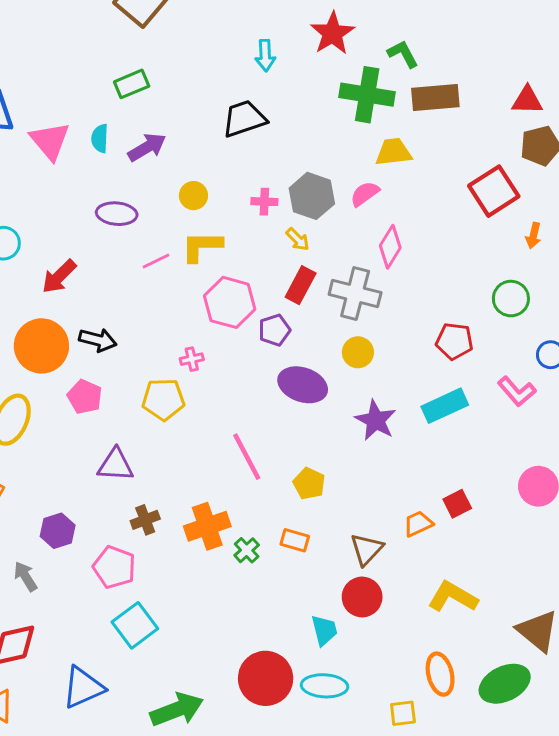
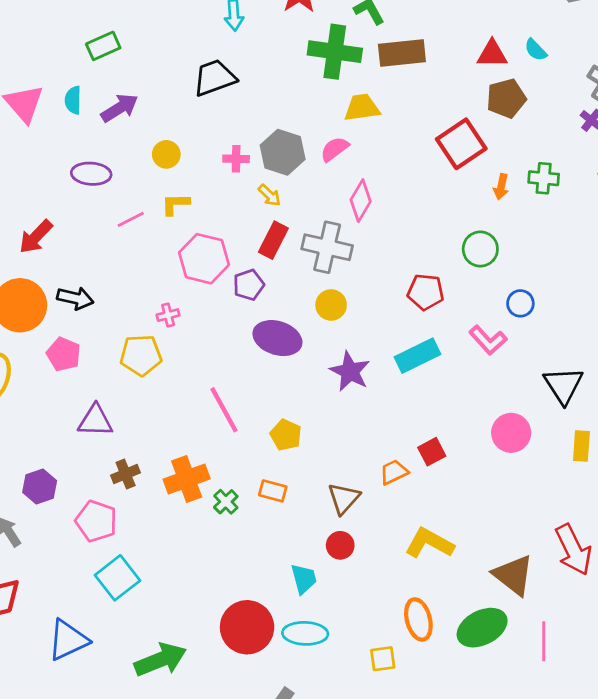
yellow L-shape: (202, 246) -> (175, 204), size x0.7
red circle: (362, 597) -> (340, 545), size x0.7

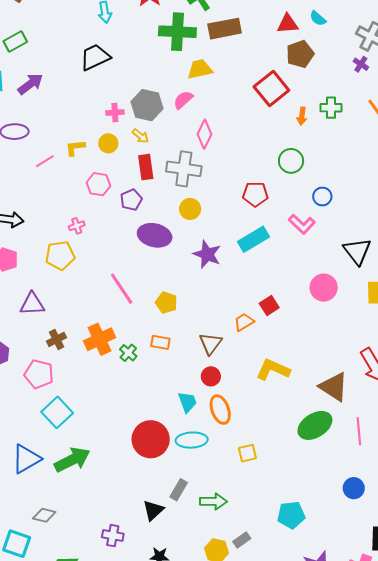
yellow circle: (166, 154) -> (108, 143), moved
red rectangle: (273, 240) -> (146, 167), turned -30
pink hexagon: (204, 259) -> (99, 184), size x0.7
orange ellipse: (418, 619) -> (220, 410), moved
green arrow: (160, 660) -> (72, 460), moved

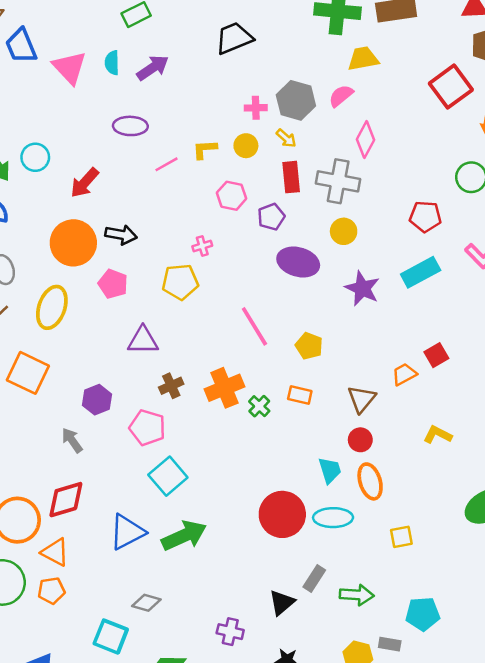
yellow L-shape: (273, 370) -> (438, 435), size x0.7
cyan pentagon: (291, 515) -> (423, 614), moved
gray rectangle: (242, 540) -> (390, 644), turned 42

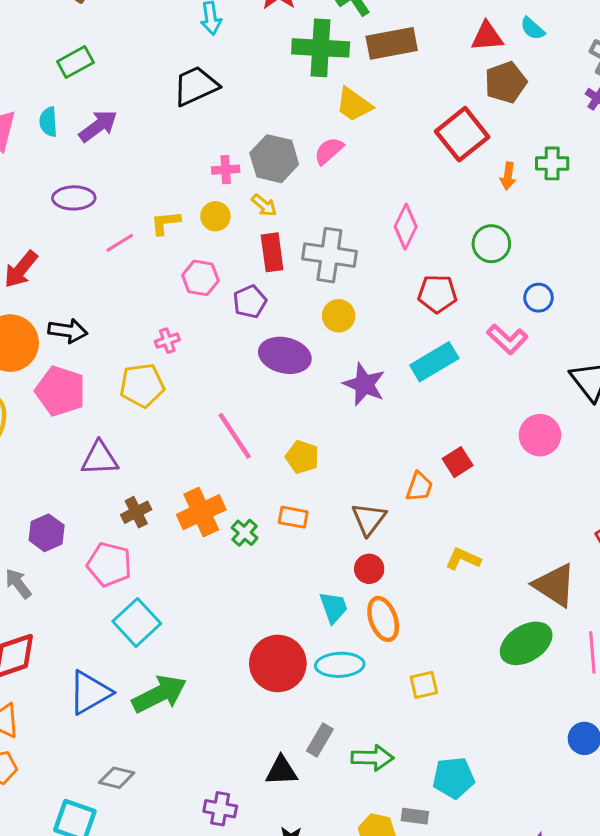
yellow trapezoid: (363, 59) -> (354, 105), turned -132
pink diamond: (366, 140) -> (406, 227), moved
pink pentagon: (113, 284) -> (60, 391), size x1.4
orange trapezoid: (404, 374) -> (419, 487), turned 140
black triangle: (282, 603) -> (281, 771), turned 40

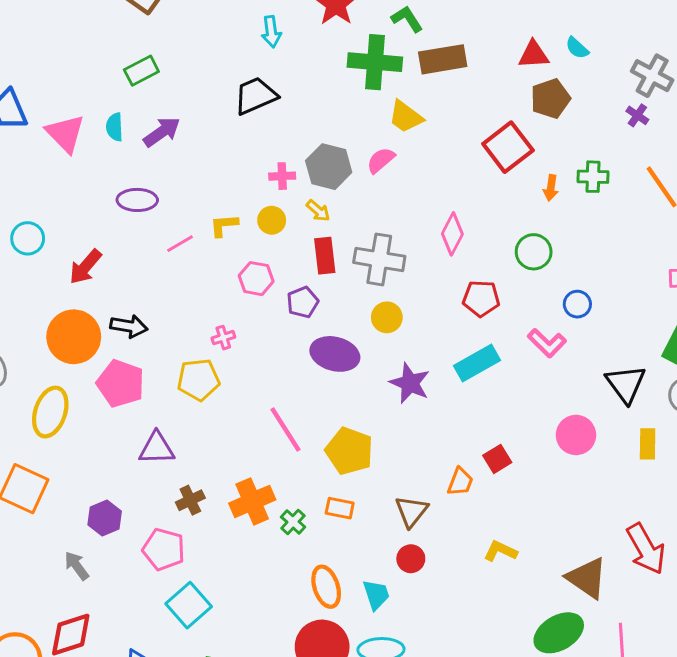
yellow pentagon: (302, 457) -> (349, 451), size x1.5
orange ellipse: (383, 619) -> (326, 587), moved

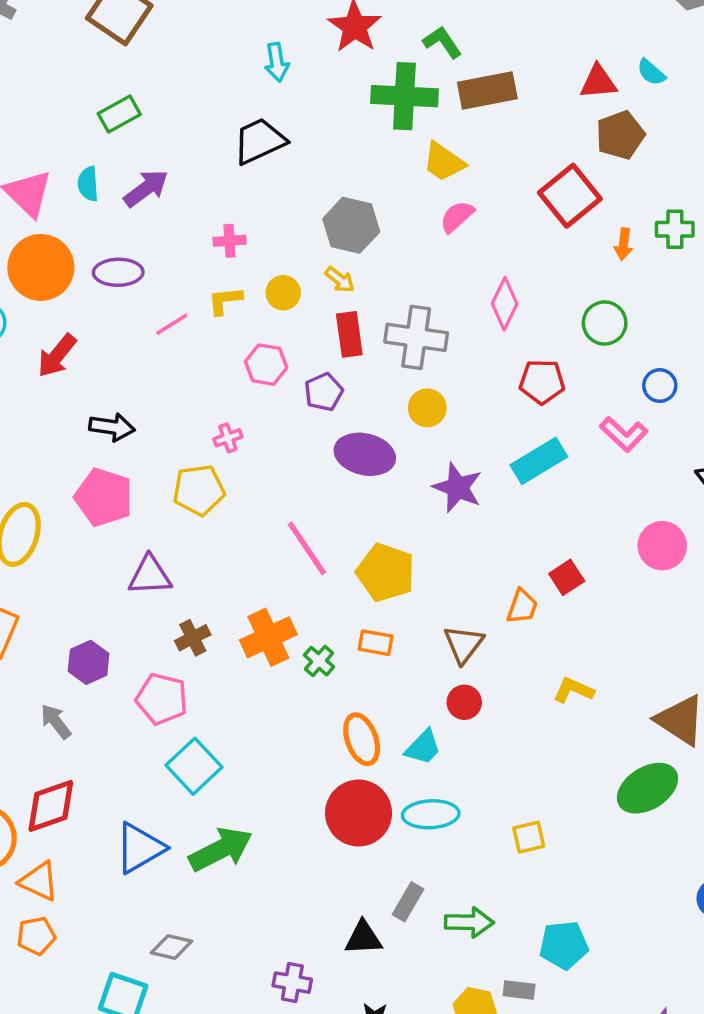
pink semicircle: (381, 160) -> (457, 217), moved
pink cross: (282, 176) -> (230, 241), moved
orange circle: (74, 337) -> (41, 267), moved
cyan trapezoid: (376, 595) -> (423, 747), turned 64

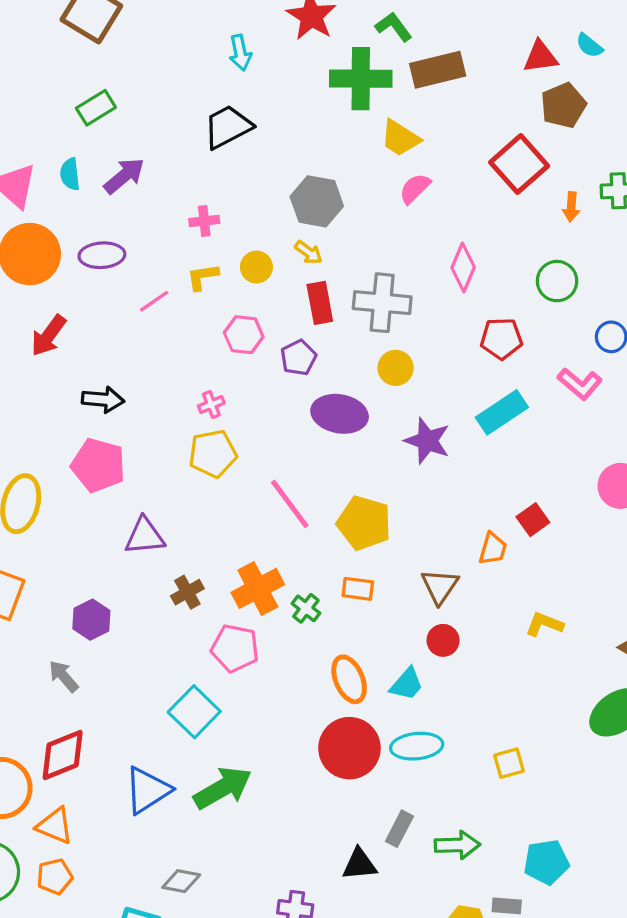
yellow pentagon: (199, 490) -> (213, 454), moved
pink pentagon: (162, 699) -> (235, 648), moved

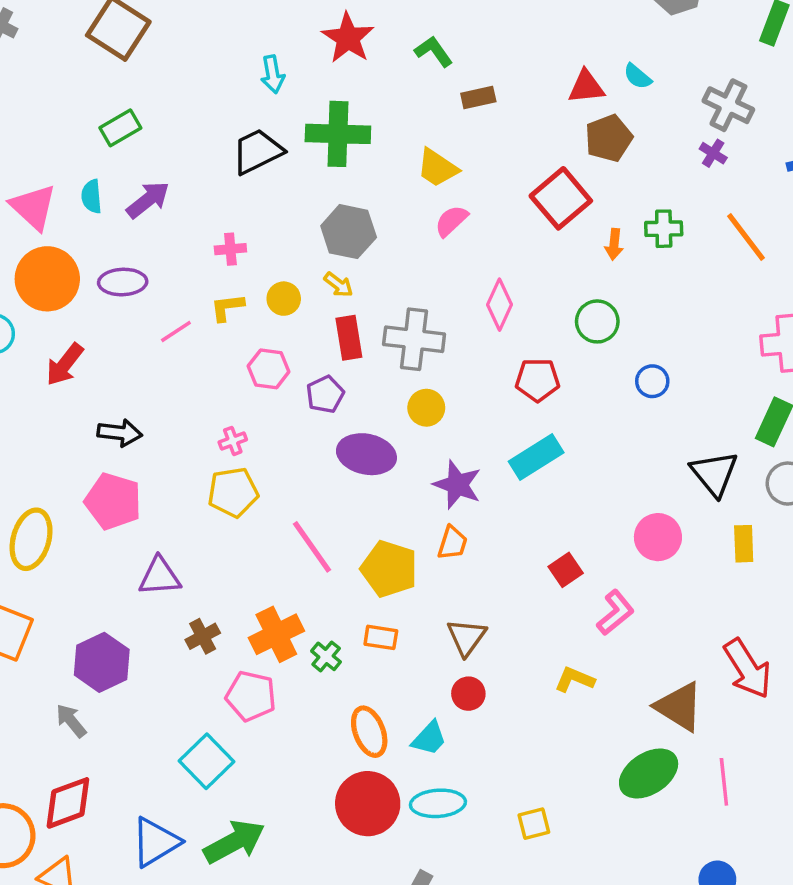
brown rectangle: (438, 70) -> (478, 97), size x0.6
green cross: (361, 79) -> (338, 134), moved
pink L-shape: (580, 384) -> (615, 613), moved, turned -81
orange trapezoid: (493, 549) -> (452, 543), moved
purple hexagon: (91, 620) -> (102, 662), size x1.4

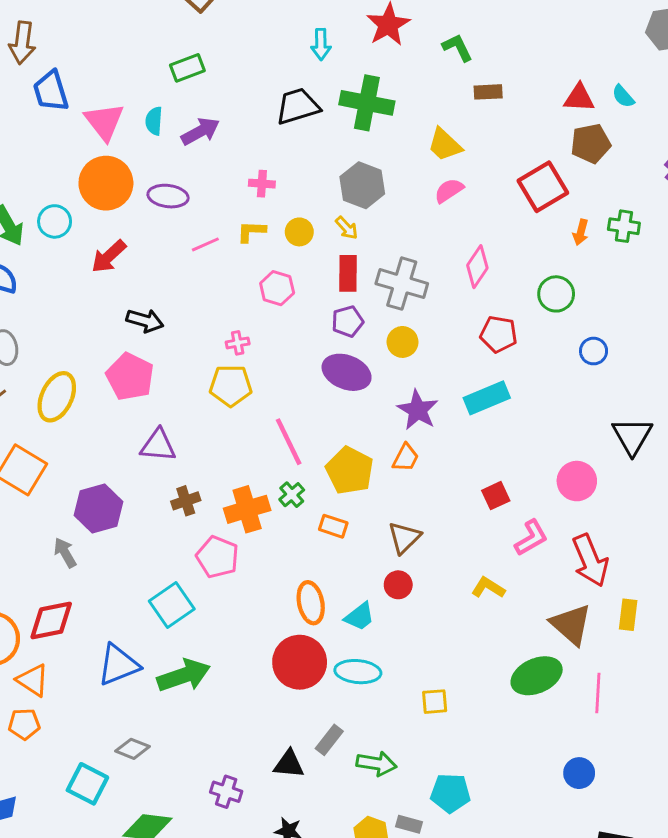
purple pentagon: (325, 394) -> (348, 321), moved
yellow rectangle: (744, 544) -> (628, 615), moved
green cross: (326, 656) -> (292, 495), moved
red arrow: (747, 669) -> (590, 560), moved

